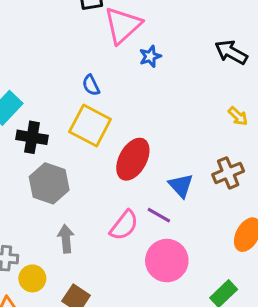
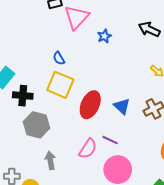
blue star: (150, 56) -> (104, 36), moved
blue triangle: (181, 185) -> (122, 106), moved

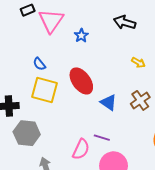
red ellipse: (90, 105) -> (81, 81), moved, turned -52

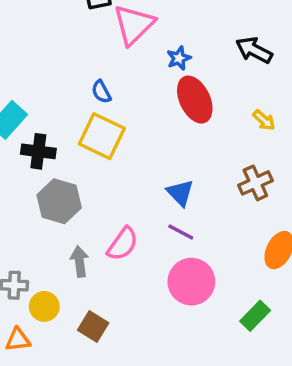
red ellipse: (81, 81) -> (195, 100), moved
blue triangle: (109, 102) -> (180, 193), moved
pink semicircle: (81, 149) -> (123, 244), moved

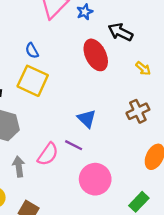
black arrow: (254, 50) -> (120, 32), moved
blue star: (179, 58) -> (85, 12), moved
purple line: (181, 232) -> (74, 145), moved

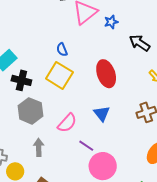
red ellipse: (96, 55) -> (106, 74), moved
purple line: (74, 145) -> (86, 146), moved
pink semicircle: (48, 154) -> (67, 123), moved

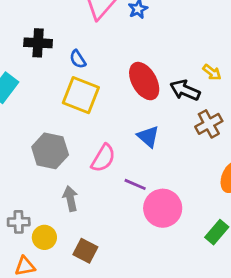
black arrow: (140, 43) -> (185, 90), moved
black cross: (21, 80) -> (38, 43), moved

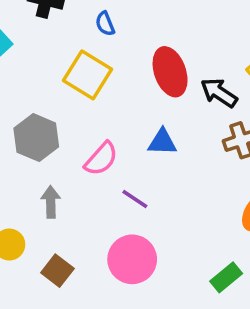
blue semicircle: (78, 59) -> (105, 24), moved
blue triangle: (148, 136) -> (162, 142), turned -50
pink circle: (163, 208) -> (132, 259), moved

